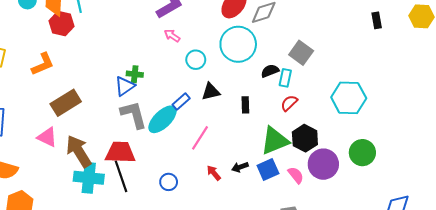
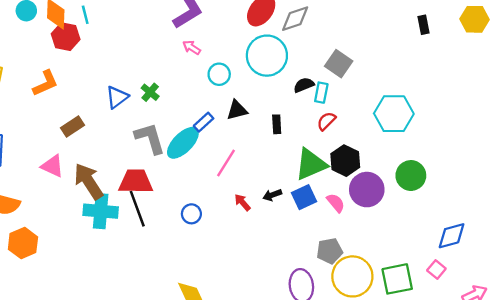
green cross: (135, 74) -> (150, 92), turned 35
blue triangle: (125, 86) -> (117, 97), moved
brown rectangle: (66, 103) -> (72, 127), size x0.7

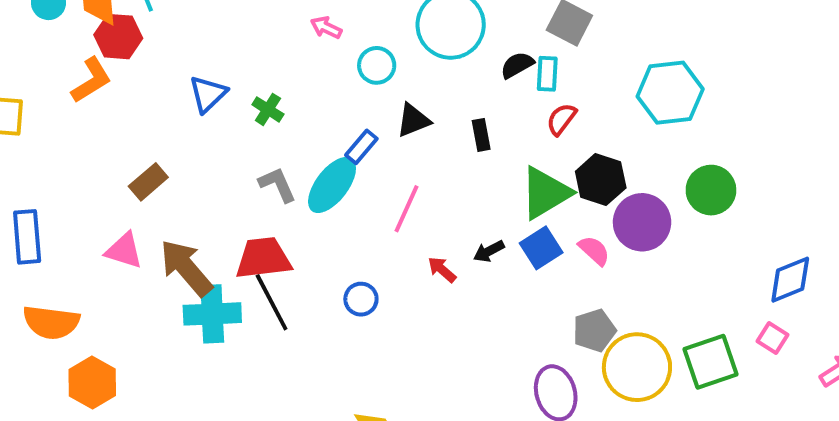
orange L-shape: (45, 83) -> (91, 80), moved
blue triangle: (117, 97) -> (208, 94), moved
gray L-shape: (150, 138) -> (277, 185), size x0.7

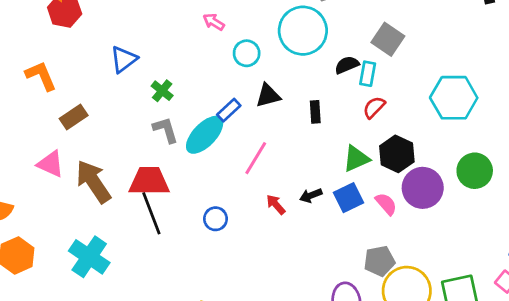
orange L-shape: (91, 80) -> (41, 76), moved, turned -88
green cross: (268, 109) -> (162, 91), moved
green triangle: (545, 193) -> (356, 159), size x0.7
cyan cross: (212, 314) -> (89, 257), moved, turned 30

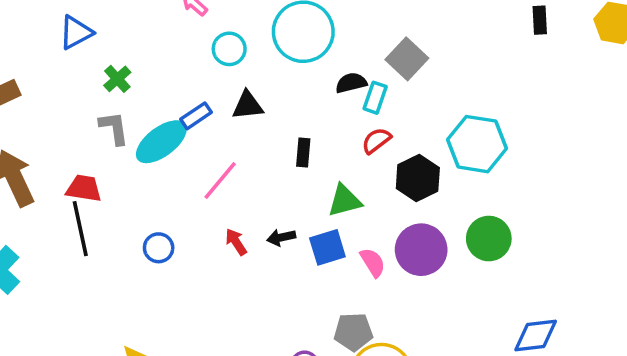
black rectangle: (315, 112) -> (303, 153), moved
black hexagon: (397, 154) -> (418, 178), moved
red trapezoid: (149, 181) -> (84, 188), size x0.7

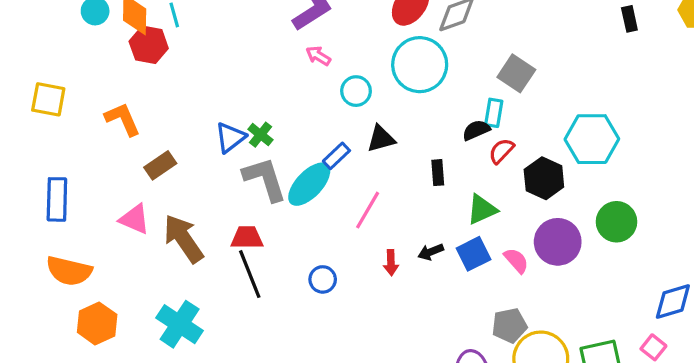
blue triangle: (76, 32) -> (230, 137), moved
black semicircle: (351, 83) -> (476, 130), moved
gray L-shape: (114, 128) -> (265, 179), size x1.5
red arrow: (236, 242) -> (391, 263), turned -140

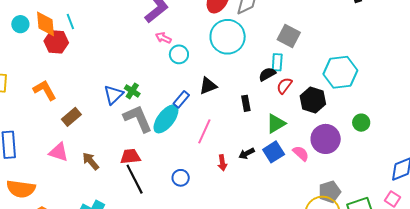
cyan circle: (356, 91) -> (179, 54), moved
green circle: (617, 222) -> (361, 123), size x0.7
brown arrow: (183, 239) -> (91, 161), size x0.6
gray pentagon: (509, 325) -> (330, 192), moved

